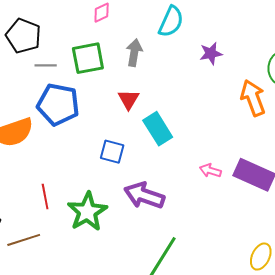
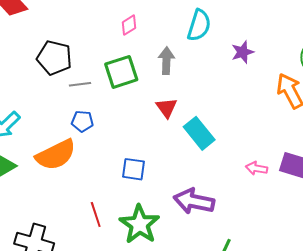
blue pentagon: (58, 104) -> (82, 121), moved, size x0.5
blue square: (112, 152) -> (134, 169), moved

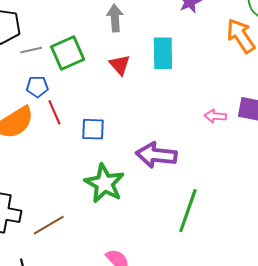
green square: (121, 72) -> (68, 53), moved
cyan rectangle: (199, 133) -> (163, 53), moved, turned 44
red line: (96, 215) -> (54, 112), moved

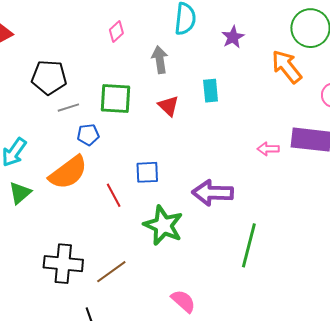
gray line: (31, 50) -> (68, 108), moved
green square: (68, 53) -> (116, 99), turned 32
cyan rectangle: (163, 53) -> (211, 91), size x0.7
red line: (54, 112) -> (114, 195), moved

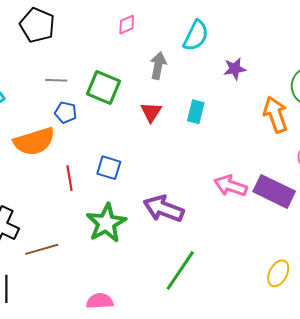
black pentagon: (49, 77) -> (37, 25), moved
pink arrow: (268, 149) -> (231, 186), size x1.5
pink semicircle: (183, 301) -> (100, 301), turned -64

